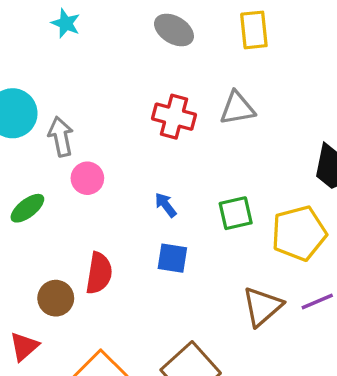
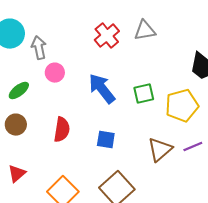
red cross: (174, 117) -> (107, 36), turned 35
blue arrow: (166, 205) -> (102, 89), size x2.0
blue square: (172, 258) -> (106, 140), moved
brown circle: (56, 298) -> (16, 125), moved

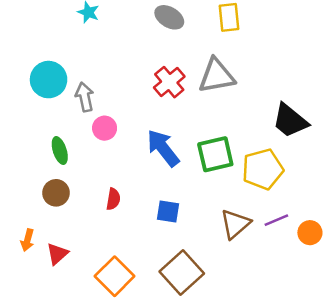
gray triangle: (145, 31) -> (217, 76), size x1.4
green ellipse: (19, 91) -> (60, 151), turned -70
green square: (144, 94) -> (215, 154), size x1.4
red semicircle: (62, 130) -> (113, 199), size x0.7

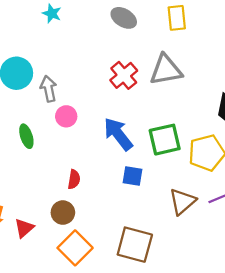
brown circle: (56, 193) -> (63, 213), moved
blue square: (168, 211) -> (133, 176), moved
brown square: (182, 272) -> (135, 245), turned -33

